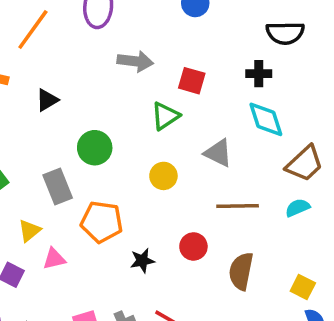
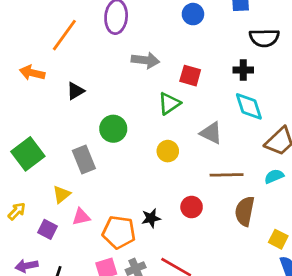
orange pentagon: (102, 222) -> (119, 232), moved
brown semicircle: (241, 271) -> (245, 211), moved

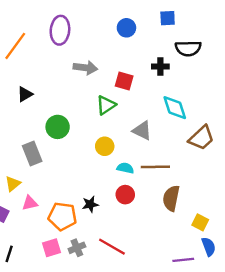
black cross: (243, 70) -> (160, 66), moved
cyan semicircle: (274, 176) -> (125, 168), moved, turned 35

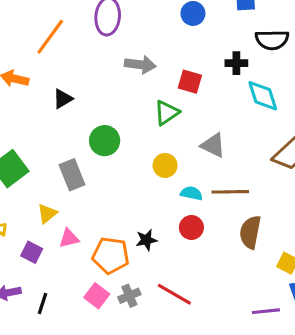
cyan diamond: (175, 108) -> (263, 96), moved
pink square: (52, 248) -> (97, 296), turned -36

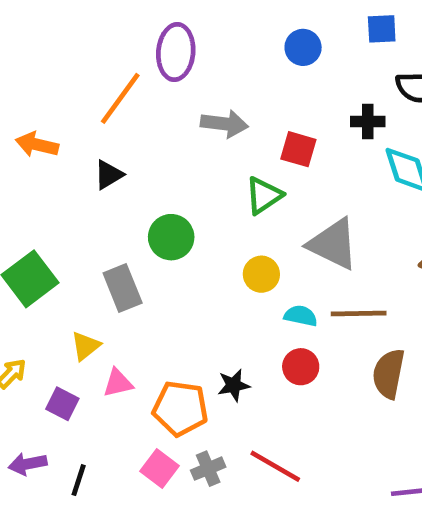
orange line: (50, 37) -> (120, 98), moved
gray triangle: (213, 145) -> (333, 244), size x1.4

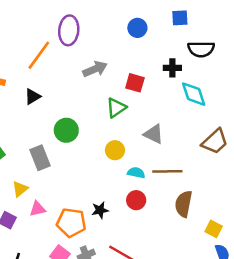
gray arrow: (224, 124) -> (95, 69), turned -30
gray triangle: (333, 244) -> (154, 134), size x0.7

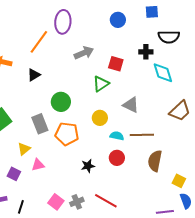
orange pentagon: (71, 223) -> (67, 134), moved

